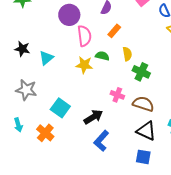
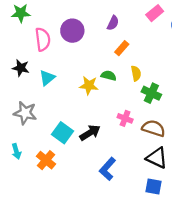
pink semicircle: (84, 36) -> (43, 39), moved
black arrow: (93, 117) -> (90, 133), moved

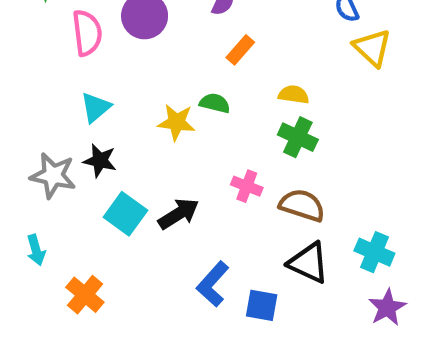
black star: (21, 68) -> (100, 161), moved
yellow semicircle: (136, 73) -> (294, 95), moved, turned -72
orange cross: (46, 160) -> (85, 295), moved
blue square: (154, 186) -> (262, 305), moved

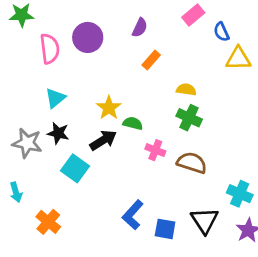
yellow triangle: (372, 48) -> (238, 59), turned -44
green semicircle: (215, 103) -> (133, 123), moved
yellow star: (176, 122) -> (109, 108), turned 30
black arrow: (179, 214) -> (103, 140), moved
black triangle: (308, 263) -> (205, 220), moved, turned 32

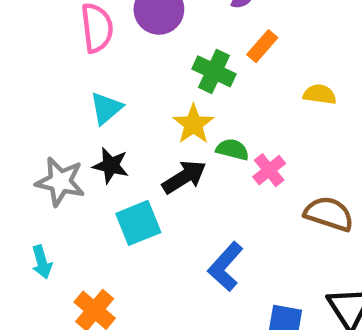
green cross: (189, 118) -> (214, 71), moved
pink cross: (155, 150) -> (269, 170), moved, turned 30
cyan square: (75, 168) -> (138, 223), turned 32
blue L-shape: (133, 215) -> (226, 267), moved

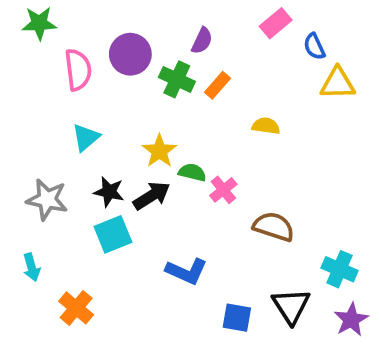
green cross: (214, 71) -> (177, 79), moved
black star: (111, 166) -> (109, 192), moved
blue L-shape: (226, 267) -> (187, 271), turned -108

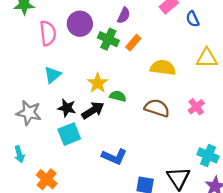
yellow triangle: (338, 83) -> (207, 58), moved
yellow semicircle: (266, 126) -> (163, 68), size x1.5
pink cross: (223, 190) -> (196, 107), moved
brown semicircle: (274, 227) -> (157, 108), moved

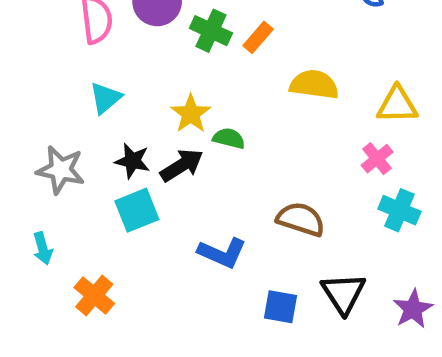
yellow triangle: (207, 58) -> (397, 105), moved
brown semicircle: (157, 108) -> (301, 219), moved
cyan cross: (208, 155) -> (399, 210), moved

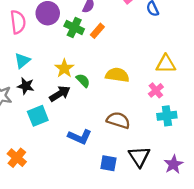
yellow semicircle: (314, 85) -> (117, 75), moved
green semicircle: (229, 138) -> (83, 80), turned 32
black star: (132, 161) -> (26, 86), moved
cyan cross: (399, 210) -> (167, 116), turned -30

